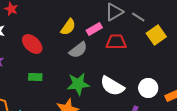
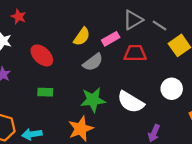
white circle: (148, 88) -> (172, 89), moved

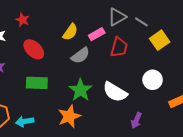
red star: (19, 17) -> (23, 20), moved
red trapezoid: (135, 53) -> (119, 47), turned 105
green rectangle: (45, 92) -> (37, 83), size x1.5
green star: (93, 100) -> (80, 90), turned -30

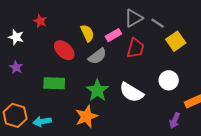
yellow semicircle: (70, 32) -> (87, 33), turned -60
red ellipse: (34, 49) -> (64, 50), moved
purple arrow: (136, 120) -> (175, 120), moved

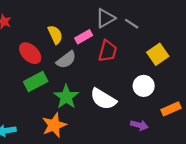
yellow square: (176, 41) -> (158, 54), moved
green rectangle: (54, 83) -> (36, 82), moved, turned -30
purple arrow: (175, 120) -> (139, 125), moved, turned -98

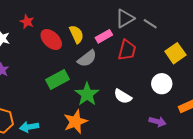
red ellipse: (30, 53) -> (51, 40), moved
white semicircle: (103, 99) -> (123, 96), size x0.7

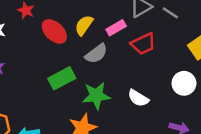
yellow semicircle: (76, 34) -> (84, 25), turned -120
red trapezoid: (127, 50) -> (143, 44), turned 50
green star: (87, 94) -> (96, 96), turned 30

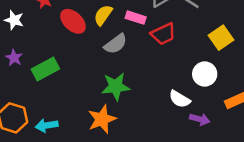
pink rectangle: (116, 28) -> (136, 18), turned 48
green rectangle: (62, 78) -> (45, 69), moved
white semicircle: (138, 98) -> (180, 99), moved

